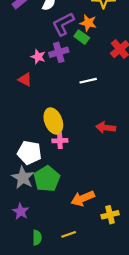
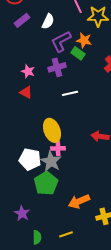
pink star: (38, 57) -> (28, 71), moved
white line: (88, 81) -> (70, 93), moved
gray star: (23, 178) -> (51, 161), moved

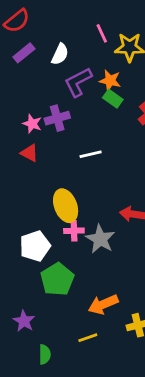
green rectangle: (78, 53) -> (113, 99), moved
purple cross: (57, 67) -> (57, 118), moved
white pentagon: (30, 159) -> (35, 246), turned -30
gray star: (51, 161) -> (100, 239), moved
yellow line: (66, 234) -> (88, 338), moved

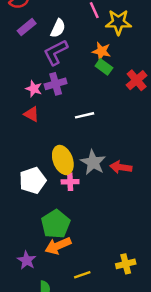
purple L-shape: (78, 82) -> (56, 52), moved
gray star: (100, 239) -> (93, 162), moved
white pentagon: (35, 246) -> (33, 181), moved
orange arrow: (103, 304) -> (58, 246), moved

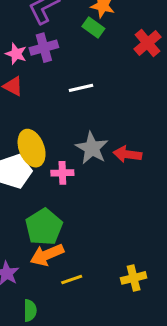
green rectangle: (104, 67) -> (93, 27), moved
yellow ellipse: (63, 160) -> (32, 148), moved
yellow line: (82, 275) -> (72, 280), moved

